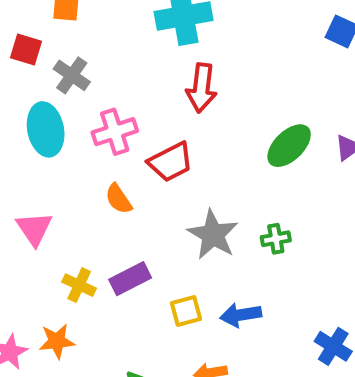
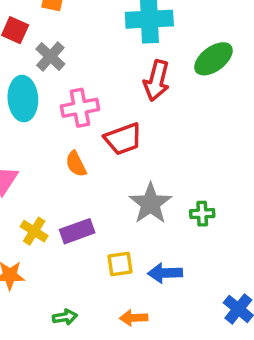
green ellipse: (289, 146) -> (213, 59), moved

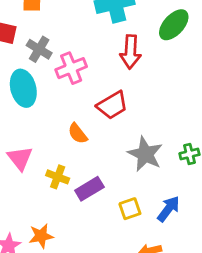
pink cross: (80, 108) -> (71, 68), moved
yellow cross: (34, 231) -> (58, 177), moved
blue arrow: (165, 273) -> (168, 209), turned 140

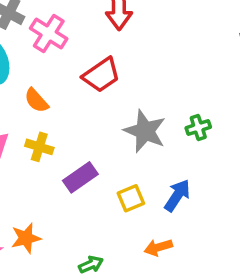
pink cross: (71, 68) -> (49, 33), turned -32
orange semicircle: (78, 133) -> (36, 100), moved
yellow cross: (58, 177) -> (39, 147), moved

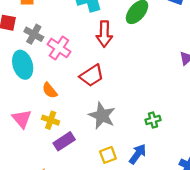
green cross: (198, 128) -> (153, 120), moved
gray star: (145, 131) -> (102, 116), moved
purple rectangle: (80, 177) -> (64, 141), moved

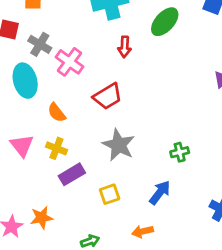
red arrow: (104, 34) -> (125, 47), size x0.7
yellow square: (108, 155) -> (110, 194), moved

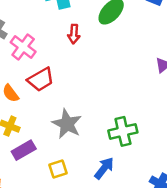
red trapezoid: (108, 96) -> (41, 79), moved
green cross: (180, 152) -> (123, 131), size x1.6

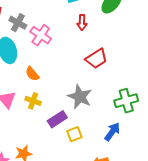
red trapezoid: (41, 79) -> (96, 59), moved
purple rectangle: (24, 150) -> (57, 119), moved

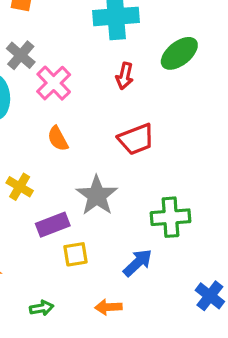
orange semicircle: (32, 74) -> (58, 139), moved

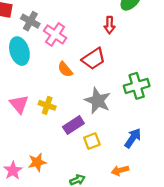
red arrow: (125, 76) -> (110, 25), moved
red trapezoid: (136, 139) -> (94, 59), moved
green cross: (170, 217) -> (137, 86), moved

